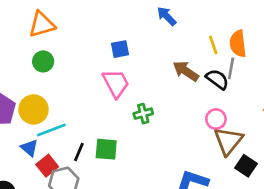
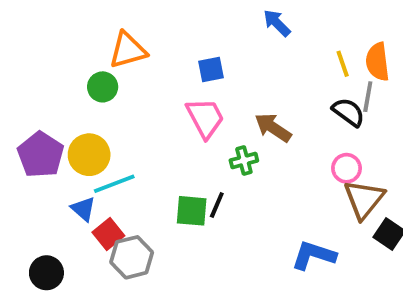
orange triangle: (42, 24) -> (128, 50), moved
brown arrow: (186, 71) -> (273, 128), moved
black line: (79, 152) -> (217, 205), moved

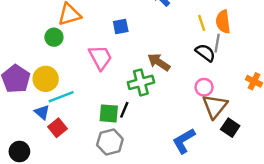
pink trapezoid: (205, 118) -> (100, 57), moved
green cross: (244, 160) -> (141, 82), size x1.5
blue L-shape: (314, 255) -> (184, 141), turned -48
gray hexagon: (132, 257) -> (110, 142), moved

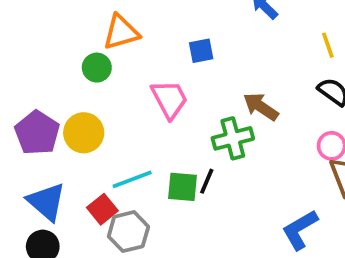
cyan line: (61, 97) -> (132, 179), moved
blue triangle: (42, 112) -> (46, 202), moved, size x1.6
gray hexagon: (110, 142) -> (128, 232), moved

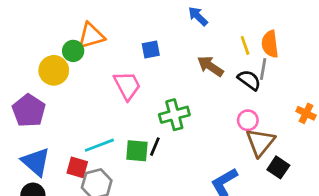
green circle: (97, 68) -> (73, 51), moved
brown arrow: (261, 107) -> (210, 66), moved
yellow circle: (84, 133) -> (54, 70), moved
red square: (102, 209) -> (77, 167), turned -35

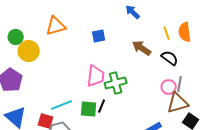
green circle: (73, 51) -> (16, 37), moved
gray line: (263, 69) -> (180, 84), moved
pink trapezoid: (127, 86) -> (96, 76), moved, turned 35
brown triangle: (260, 142) -> (178, 103), turned 35

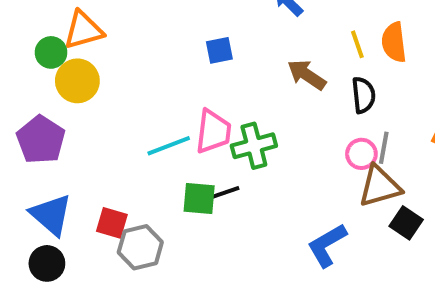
orange triangle: (56, 26) -> (83, 30), moved
black semicircle: (170, 58) -> (363, 95), turned 48
cyan line: (62, 105) -> (169, 146), moved
black line: (102, 106) -> (225, 192), turned 48

